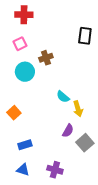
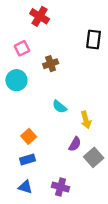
red cross: (24, 15) -> (40, 16), moved, turned 30
cyan circle: (25, 72) -> (16, 80), moved
cyan semicircle: (63, 97) -> (59, 107), moved
orange square: (14, 113) -> (29, 136), moved

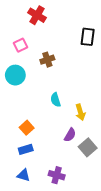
cyan semicircle: (59, 107) -> (56, 100), turned 32

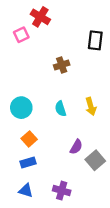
pink square: (20, 45) -> (21, 35), moved
brown cross: (47, 60) -> (62, 65), moved
cyan circle: (15, 75) -> (21, 108), moved
yellow arrow: (80, 112) -> (91, 106), moved

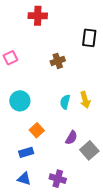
red cross: (40, 17) -> (38, 16), turned -30
pink square: (21, 35) -> (10, 58), moved
cyan semicircle: (61, 109) -> (65, 102), moved, turned 32
orange square: (29, 139) -> (37, 130), moved

